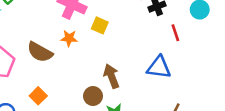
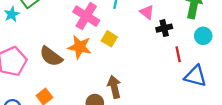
orange star: (69, 38) -> (80, 47), size x1.5
blue triangle: (159, 67) -> (195, 76), moved

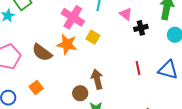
red line: (178, 54) -> (138, 68), moved

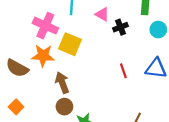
yellow square: (93, 37) -> (70, 44), size x1.5
brown arrow: (97, 79) -> (62, 83), moved

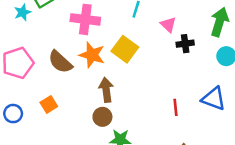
pink cross: (45, 26) -> (85, 19), moved, turned -30
red line: (123, 71) -> (175, 107), moved

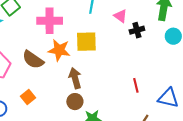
yellow square: (125, 49) -> (86, 42), turned -30
blue triangle: (214, 99) -> (168, 98), moved

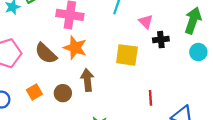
yellow square: (86, 42) -> (127, 55), moved
brown circle: (75, 102) -> (63, 93), moved

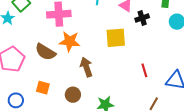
orange square: (34, 92) -> (43, 88), turned -32
brown circle: (63, 93) -> (73, 95), moved

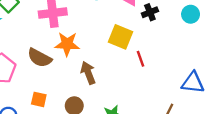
yellow square: (116, 38) -> (121, 37), turned 30
red line: (144, 70) -> (141, 59), moved

